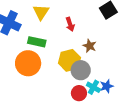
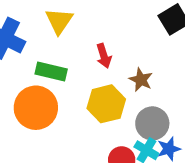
red arrow: (70, 24) -> (104, 56), moved
gray circle: (81, 70) -> (152, 123), moved

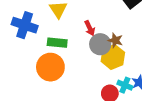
yellow hexagon: (106, 104) -> (113, 57), moved
gray circle: (152, 123) -> (100, 44), moved

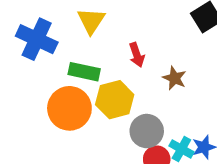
gray circle: (100, 44) -> (147, 131), moved
yellow hexagon: (113, 57) -> (115, 100), moved

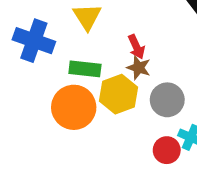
brown star: (175, 78) -> (139, 68), moved
gray circle: (147, 131) -> (167, 100), moved

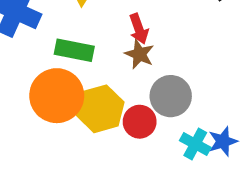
yellow hexagon: (118, 94) -> (100, 109), moved
red circle: (167, 150) -> (140, 122), moved

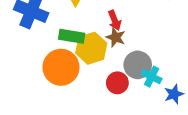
yellow hexagon: (100, 109) -> (91, 48), moved
cyan cross: (195, 144) -> (152, 77), moved

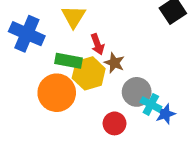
red arrow: (115, 20) -> (97, 44), moved
red circle: (117, 83) -> (115, 123), moved
blue star: (174, 94) -> (165, 114), moved

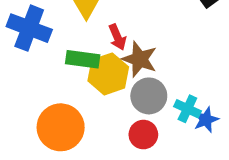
brown star: (114, 63) -> (140, 59), size x1.4
gray circle: (137, 92) -> (149, 96), moved
orange circle: (57, 93) -> (61, 127), moved

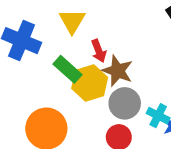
green rectangle: (83, 59) -> (67, 69), turned 32

